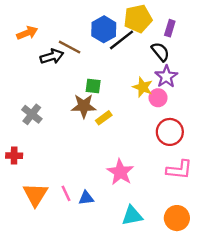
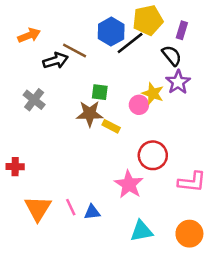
pink circle: (158, 98) -> (139, 105), moved
gray cross: (32, 114) -> (34, 100), moved
yellow rectangle: (104, 118) -> (111, 126), turned 63
red circle: (170, 132) -> (153, 155), moved

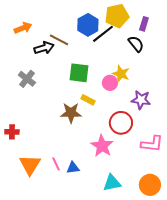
purple star: (178, 82) -> (141, 100), moved, turned -30
green square: (100, 92) -> (79, 73), size x1.5
brown star: (90, 114) -> (71, 113), moved

